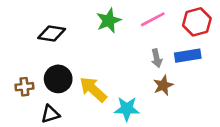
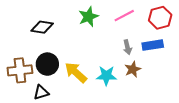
brown cross: (24, 87) -> (20, 70), size x1.6
cyan star: (127, 109) -> (106, 76), moved

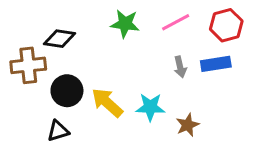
green star: (88, 17) -> (125, 24), turned 30
brown star: (133, 69) -> (188, 125), moved
brown cross: (20, 70) -> (28, 65), moved

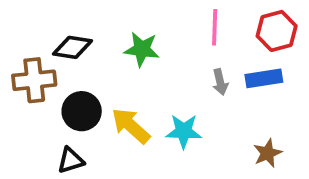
pink line: (176, 22) -> (215, 27), turned -60
green star: (125, 24) -> (142, 49), moved
brown star: (188, 125) -> (268, 153), moved

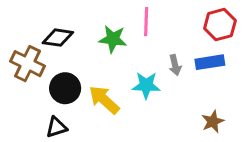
pink line: (215, 27) -> (146, 22), moved
brown cross: (34, 80) -> (27, 64), turned 32
cyan star: (184, 131) -> (146, 85), moved

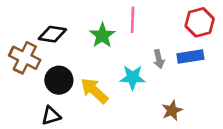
green star: (113, 39) -> (102, 35), turned 30
brown star: (213, 122) -> (172, 110), moved

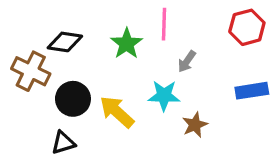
blue rectangle: (190, 56) -> (252, 91), moved
gray arrow: (159, 59) -> (187, 61), moved, turned 48
brown star: (172, 110) -> (195, 125), moved

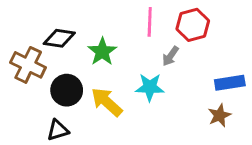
red hexagon: (247, 27) -> (193, 25), moved
green star: (127, 44) -> (102, 52), moved
brown star: (195, 125) -> (219, 115), moved

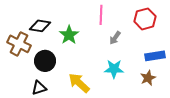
red hexagon: (193, 25) -> (145, 19), moved
cyan star: (150, 87) -> (114, 69), moved
yellow arrow: (107, 102) -> (79, 83), moved

